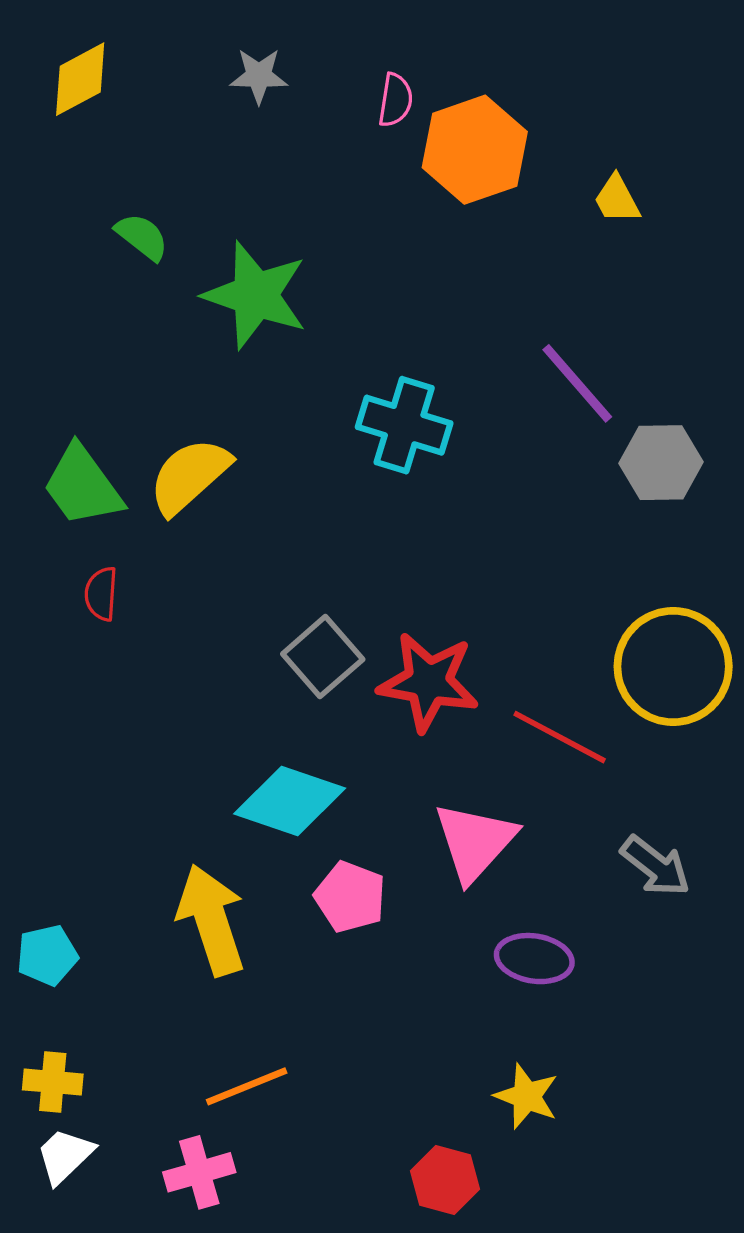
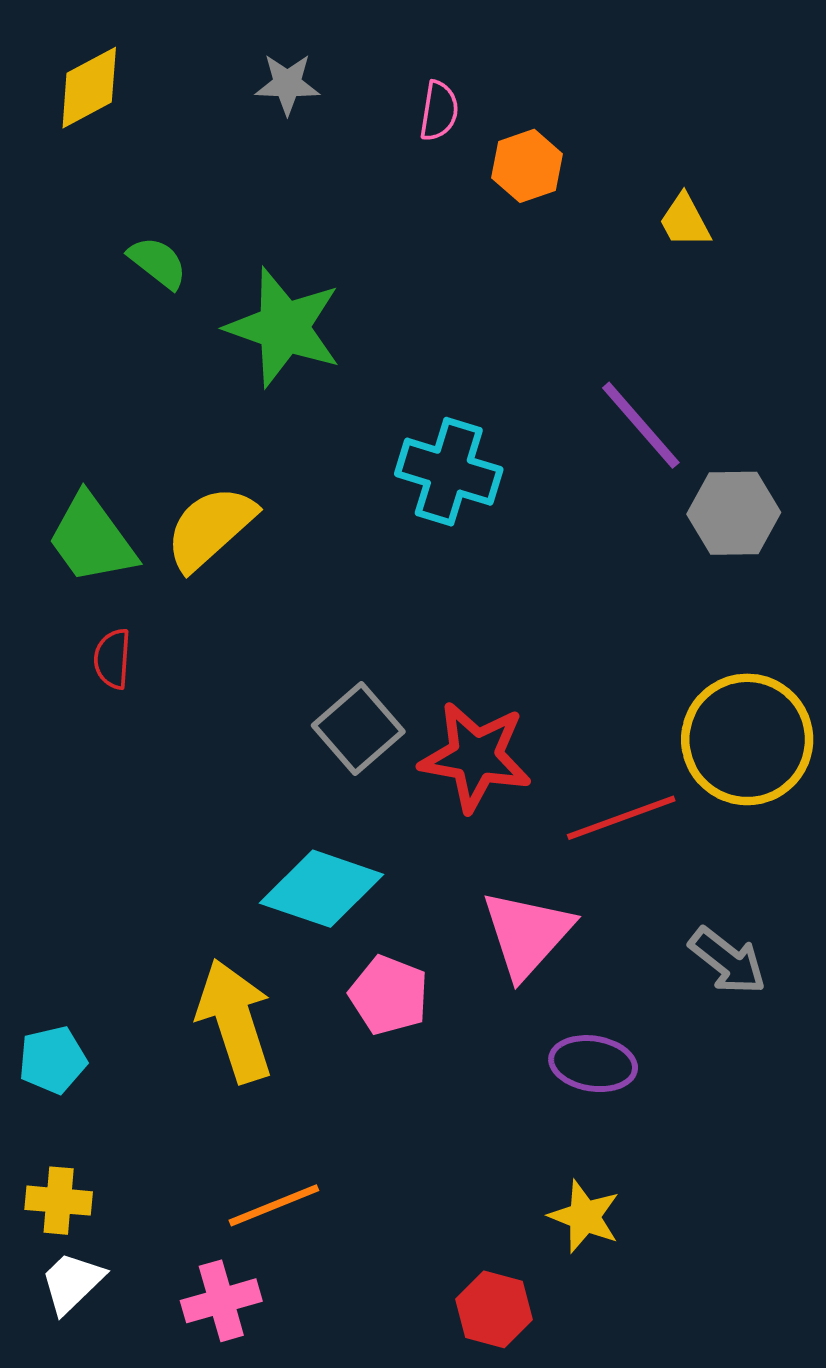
orange hexagon: (475, 150) -> (527, 166), size x0.6
red line: (560, 737) -> (621, 818), turned -48

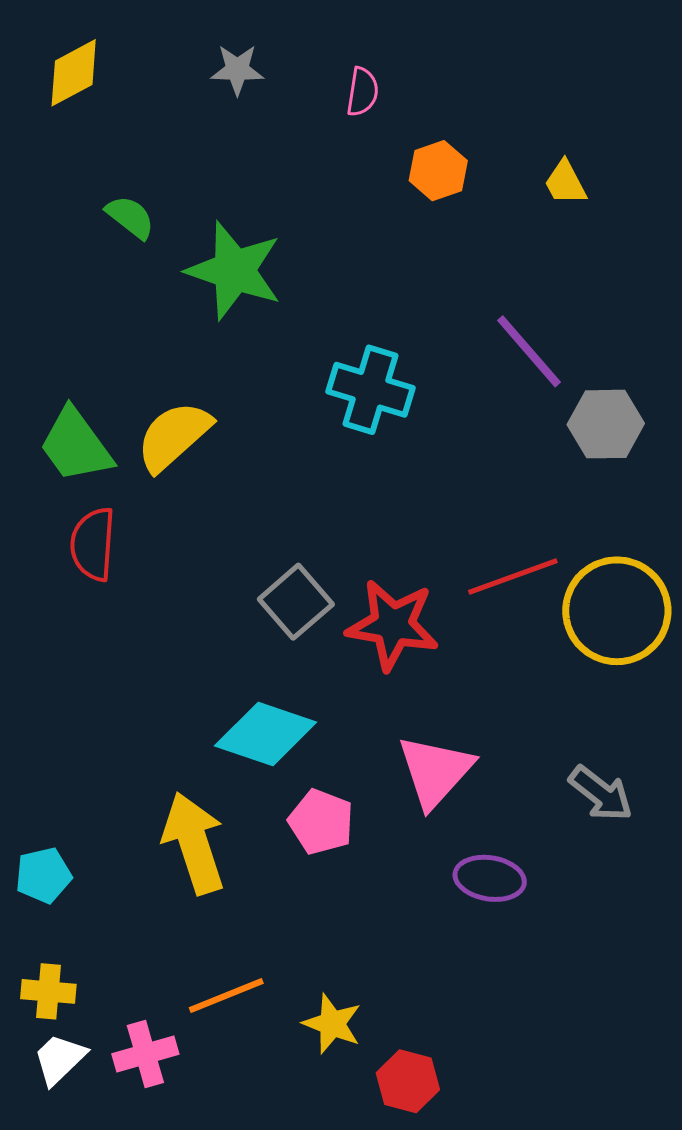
orange hexagon: (527, 166) -> (438, 171), moved
red semicircle: (112, 659) -> (93, 544), size x1.5
red line: (621, 818) -> (513, 576), moved
yellow star: (585, 1216) -> (332, 1024), moved
pink cross: (221, 1301) -> (145, 1054), moved

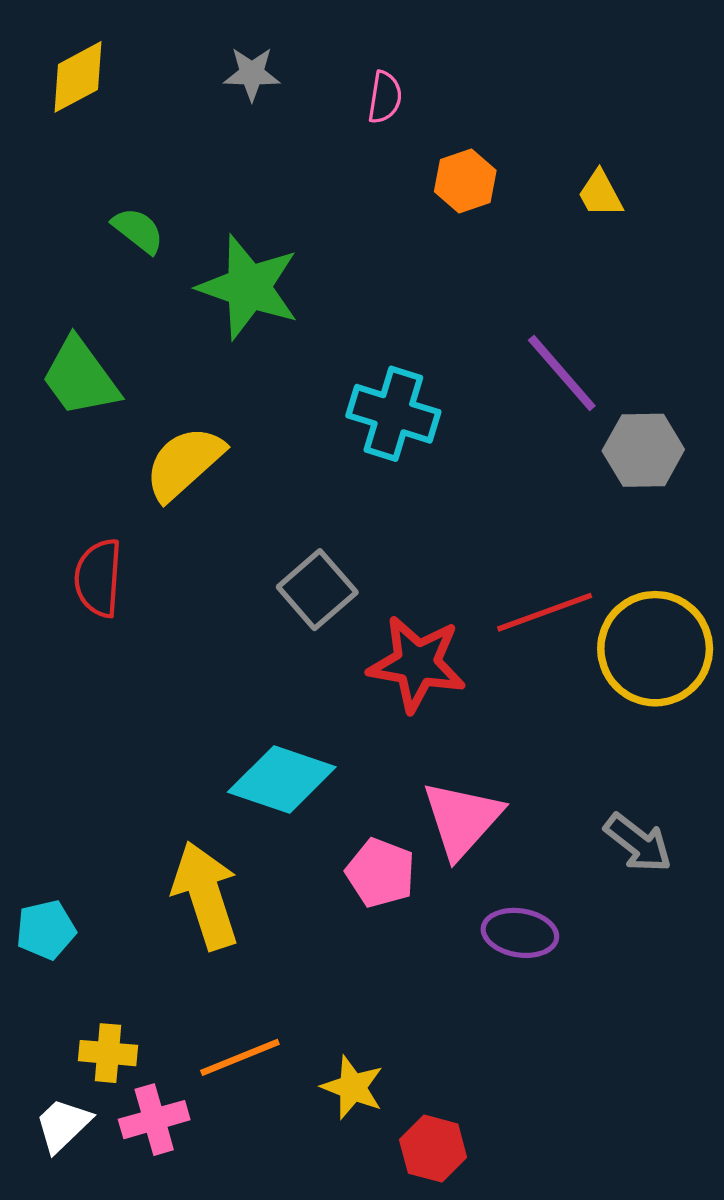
green trapezoid: (76, 445) -> (80, 377), moved
gray square: (296, 602) -> (317, 590), moved
pink pentagon: (321, 822) -> (380, 873), moved
yellow cross: (48, 991) -> (108, 1053), moved

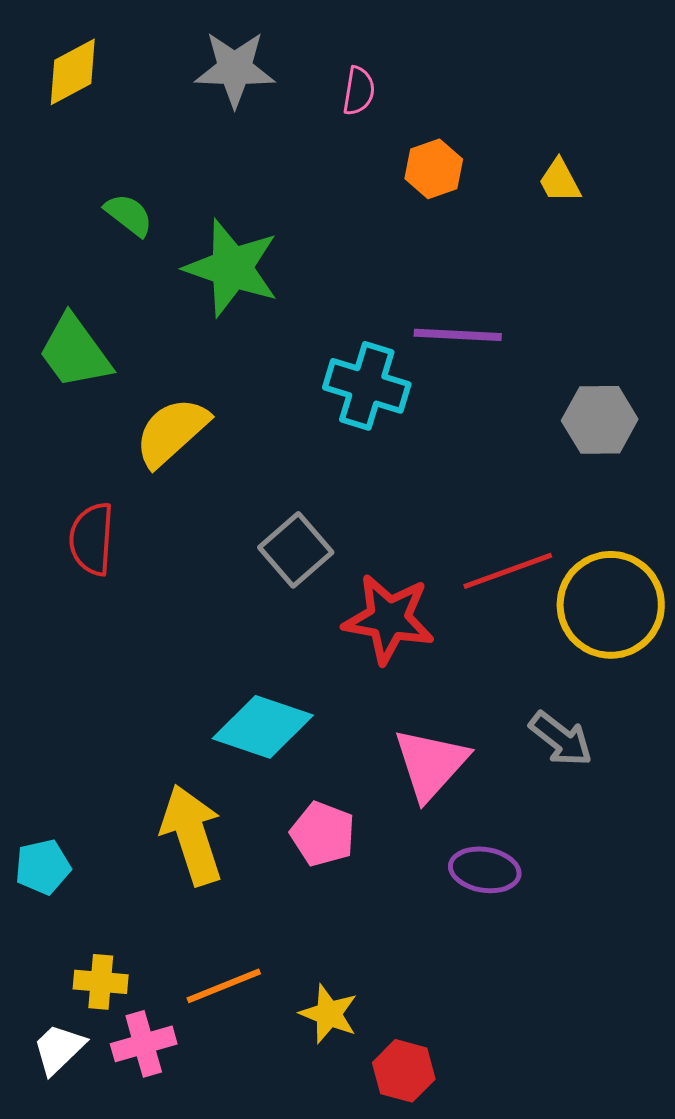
gray star: (252, 74) -> (235, 69), size x1.5
purple line: (562, 373) -> (458, 335), moved, turned -46
gray arrow: (638, 843) -> (561, 739), moved
pink pentagon: (380, 873) -> (323, 834), moved

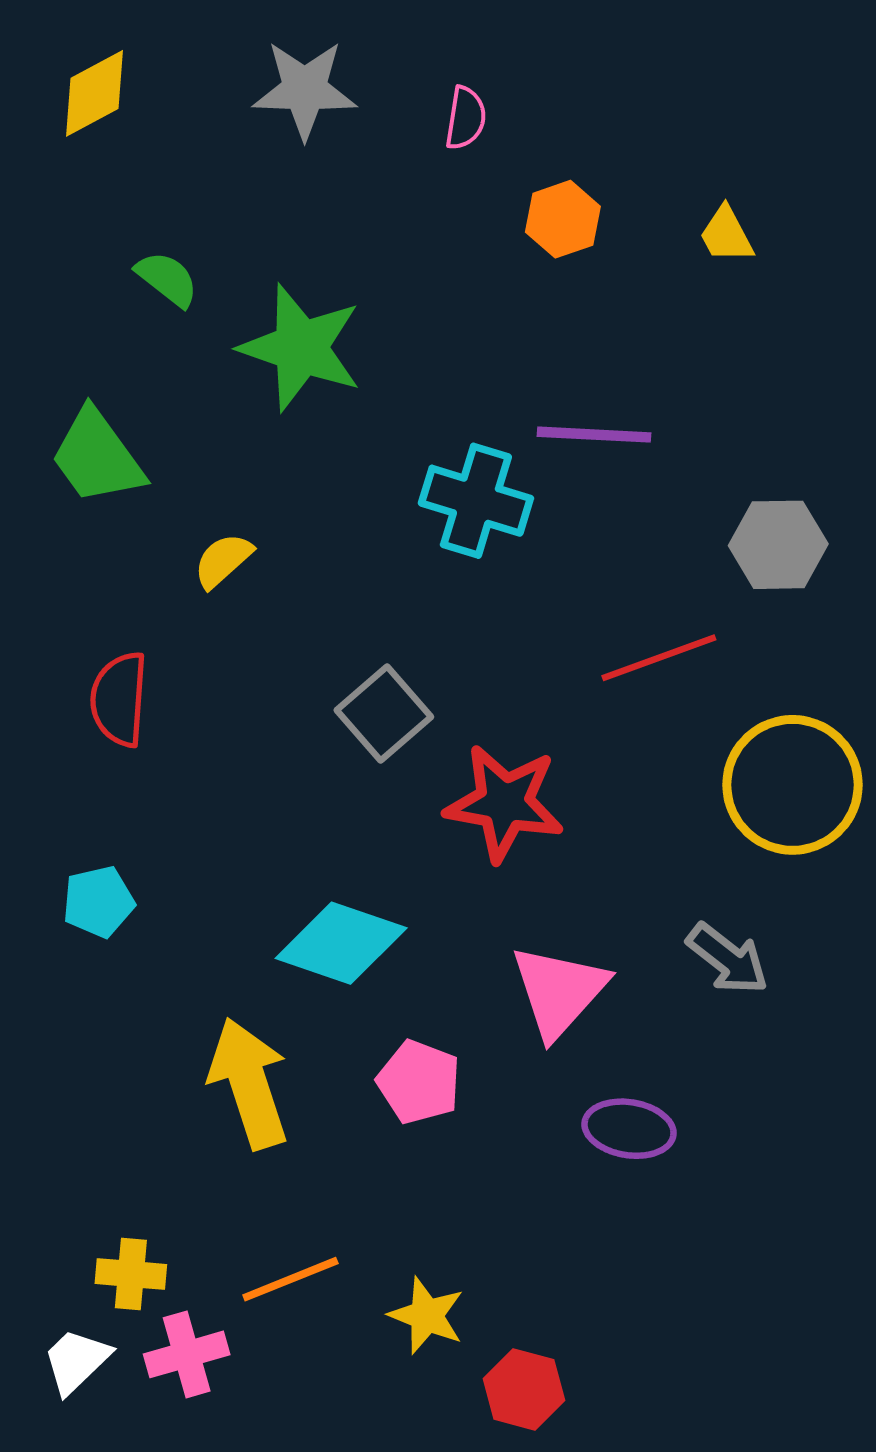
yellow semicircle: (172, 432) -> (223, 560), size x0.6
red line: (508, 571) -> (659, 658), moved
cyan pentagon: (43, 867) -> (98, 902), moved

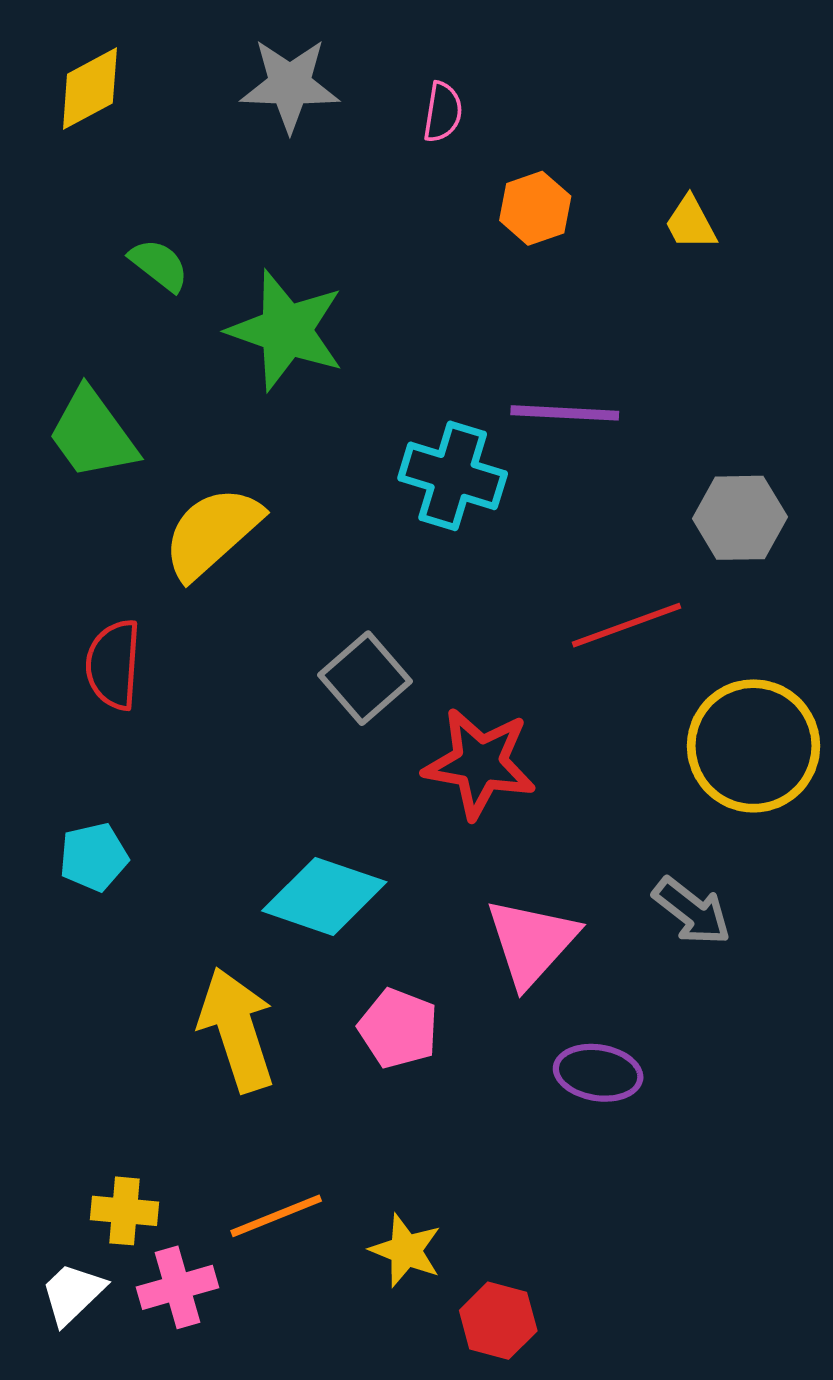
yellow semicircle: (223, 560) -> (212, 533), size x1.8

